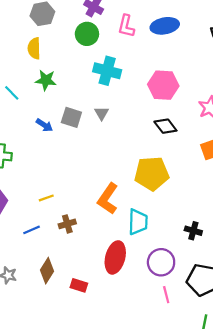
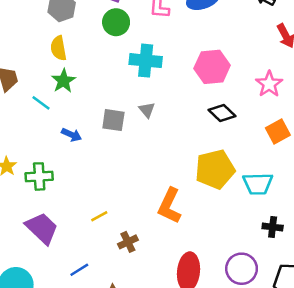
green star: (46, 80) -> (64, 81), moved, turned -30
blue arrow: (44, 125) -> (71, 135), moved
cyan trapezoid: (138, 222) -> (258, 184), moved, turned 96
blue line: (32, 230) -> (79, 270), moved

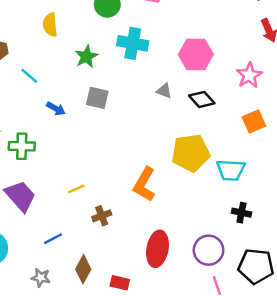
green star: (64, 81) -> (86, 57), moved
gray triangle: (147, 110) -> (164, 91), moved, turned -35

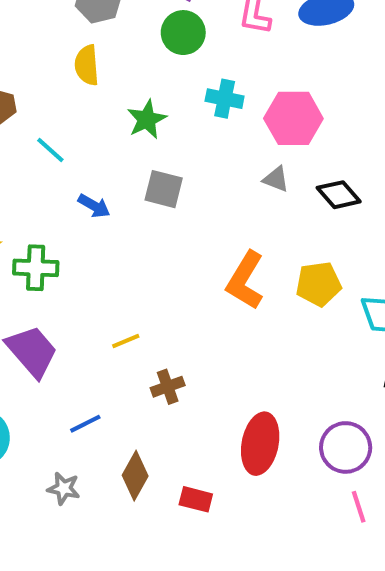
cyan cross: (133, 43) -> (225, 99), size x0.7
pink hexagon: (196, 54) -> (293, 118), moved
yellow pentagon: (191, 153) -> (318, 284), size x0.7
orange L-shape: (144, 184) -> (245, 280), moved

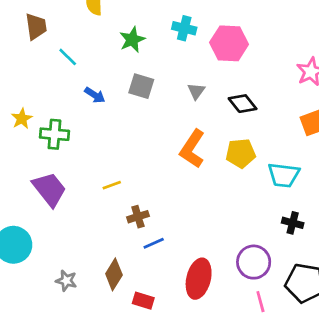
gray triangle: (276, 179) -> (196, 91), moved, turned 42
black diamond: (339, 195) -> (243, 104), moved
blue line: (85, 424) -> (154, 243), moved
red ellipse: (260, 444) -> (199, 279), moved
red rectangle: (196, 499) -> (143, 301), moved

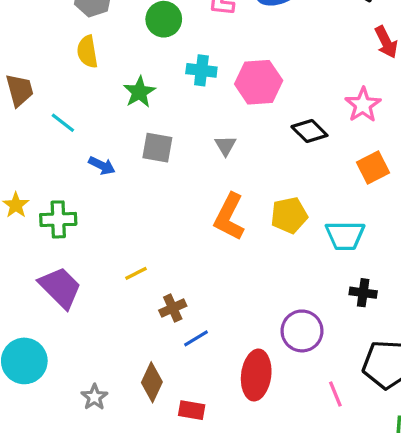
black diamond: (243, 104) -> (309, 131), moved
purple circle: (254, 262) -> (302, 331), moved
gray star: (66, 281) -> (94, 397), turned 30

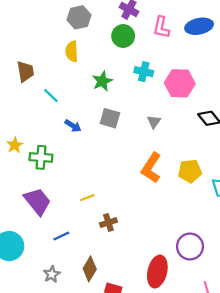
blue line: (196, 338) -> (61, 236), moved

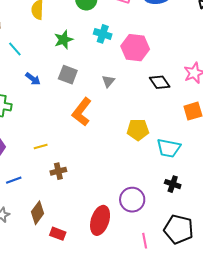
orange L-shape: (151, 168) -> (82, 112), moved

